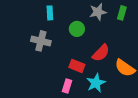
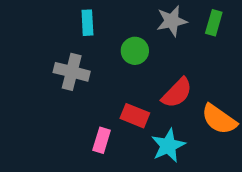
pink rectangle: (67, 86) -> (102, 140), moved

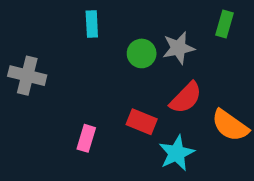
gray star: (172, 21) -> (178, 48), moved
gray cross: (72, 72) -> (27, 76), moved
pink rectangle: (102, 140) -> (86, 138), moved

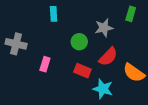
green circle: (142, 53) -> (79, 42), moved
pink rectangle: (86, 138) -> (45, 64), moved
cyan star: (177, 153) -> (103, 89), turned -30

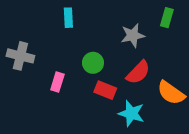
green circle: (79, 42) -> (93, 63), moved

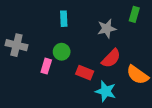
cyan rectangle: (68, 18) -> (64, 19), moved
green circle: (93, 63) -> (62, 52), moved

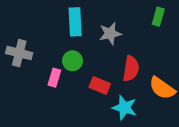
cyan rectangle: (64, 19) -> (75, 22), size x1.5
gray star: (107, 29) -> (110, 34), moved
red semicircle: (111, 58) -> (131, 69), turned -35

